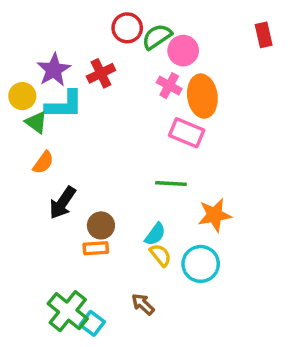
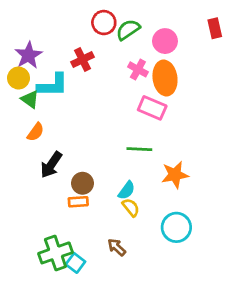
pink circle: (183, 51) -> (165, 41), moved
purple star: (54, 70) -> (28, 55), moved
cyan circle: (201, 264) -> (176, 227), moved
green cross: (68, 311) -> (55, 253), turned 32

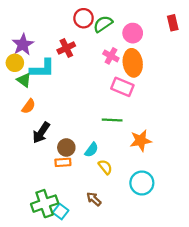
cyan semicircle: (127, 190) -> (92, 150), moved

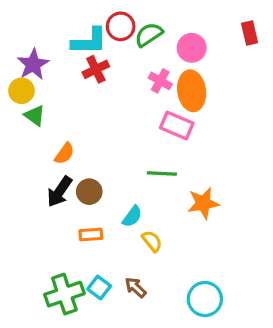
cyan L-shape: (42, 69) -> (89, 41), moved
orange semicircle: (29, 106) -> (64, 154), moved
brown circle: (66, 147) -> (89, 192), moved
cyan circle: (142, 183) -> (205, 299), moved
cyan square: (61, 212) -> (99, 287), moved

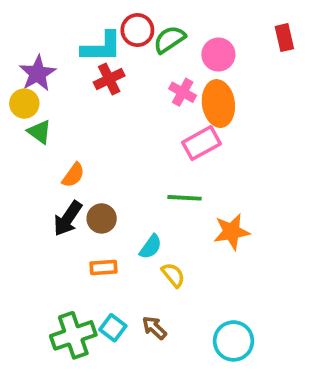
pink rectangle: (177, 126) -> (201, 143), turned -52

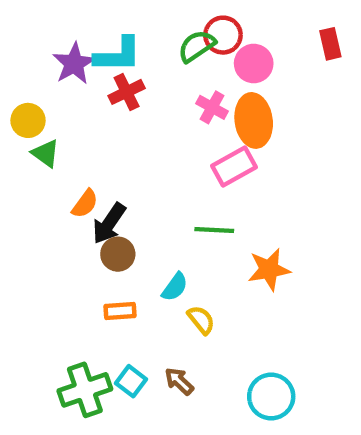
red circle: (137, 30) -> (223, 35), moved
purple star: (38, 73) -> (74, 64), moved
black arrow: (68, 218) -> (109, 223), moved

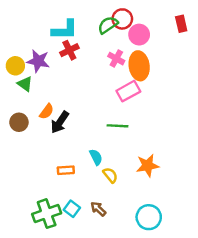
purple star: (74, 64) -> (38, 61), moved, turned -30
brown circle: (118, 254) -> (19, 122), moved
orange star: (269, 269) -> (148, 166), moved
cyan semicircle: (175, 287) -> (96, 157), turned -63

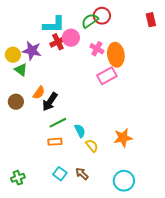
pink circle: (139, 35) -> (71, 38), moved
green line: (117, 126) -> (58, 123), moved, turned -30
green cross: (47, 214) -> (18, 178), moved, size x0.6

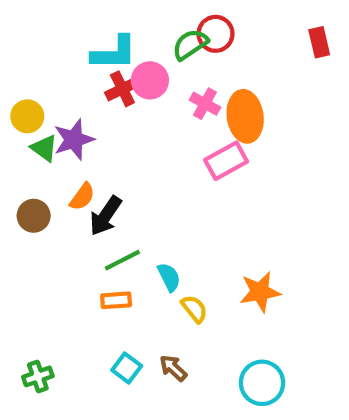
purple star: (32, 51) -> (74, 140), moved, turned -30

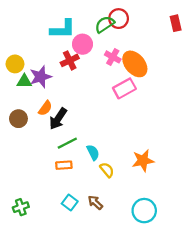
red cross: (122, 89) -> (70, 60), moved
orange ellipse: (245, 116) -> (135, 64), turned -32
green triangle: (44, 148) -> (24, 81), turned -35

